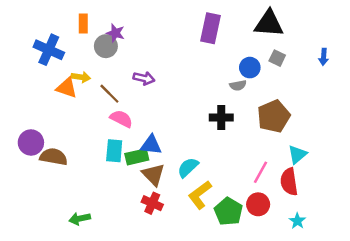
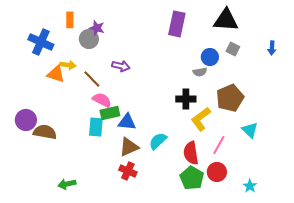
cyan triangle: (297, 154) -> (250, 130), turned -36
green rectangle: (137, 157) -> (110, 113), moved
brown triangle: (153, 175) -> (129, 147), turned 50
red semicircle: (289, 182) -> (191, 153), moved
yellow L-shape: (200, 195) -> (201, 119), moved

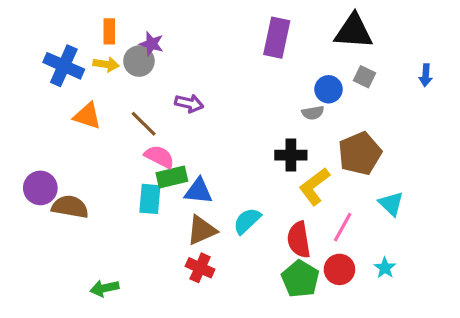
yellow arrow: (68, 65) -> (106, 64), moved
cyan star: (250, 186) -> (385, 268), moved

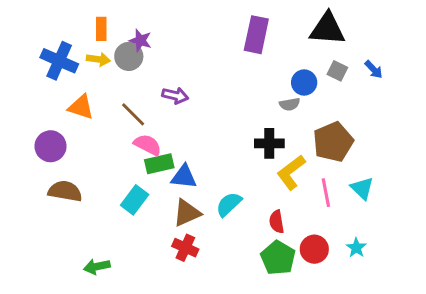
blue arrow: (426, 75) -> (374, 69), moved, turned -48
purple circle: (40, 188) -> (51, 146), moved
cyan rectangle: (150, 199) -> (135, 200), moved, turned 32
pink line: (343, 227) -> (326, 193), moved, turned -40
red semicircle: (299, 240) -> (277, 222), size x0.7

